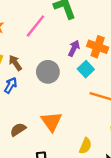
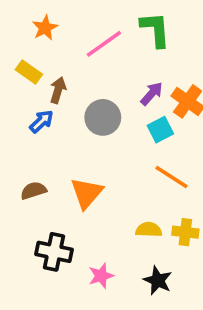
brown arrow: (15, 63) -> (58, 90), turned 35
yellow semicircle: (85, 146) -> (149, 230), moved, turned -126

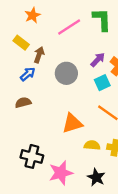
brown semicircle: (34, 191) -> (23, 103), moved
orange triangle: (87, 193) -> (72, 123), moved, turned 30
pink star: (101, 276) -> (61, 173), size x1.5

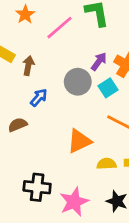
orange star: (33, 15) -> (25, 14), moved
gray circle: (66, 73) -> (78, 82), moved
blue arrow: (28, 74) -> (39, 98), moved

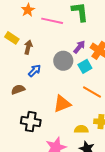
pink line: (59, 28) -> (52, 21), turned 50
yellow semicircle: (107, 164) -> (81, 129), moved
black cross: (37, 187) -> (31, 122), moved

